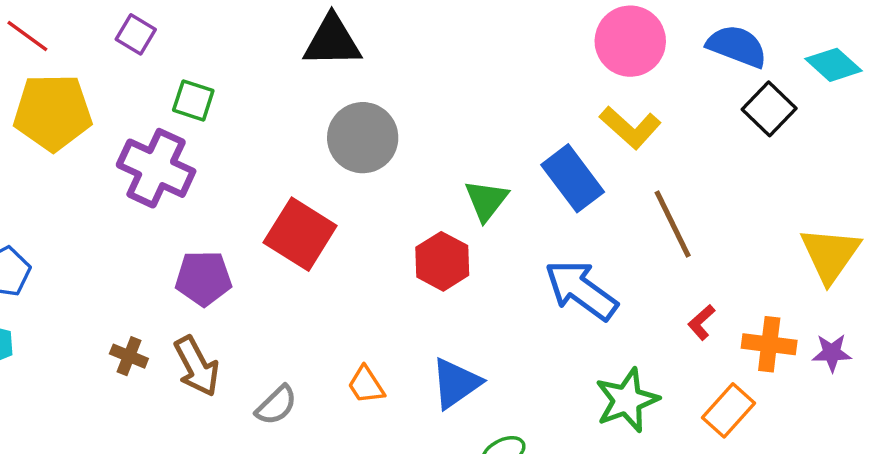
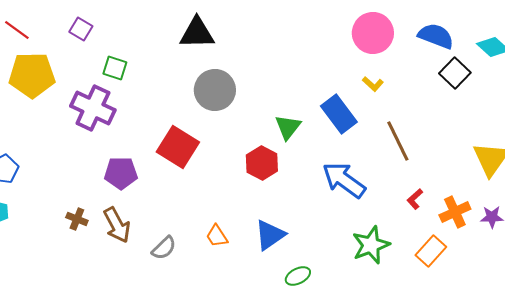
yellow L-shape: (630, 128) -> (373, 84), size x0.6
orange cross: (769, 344) -> (455, 212), turned -32

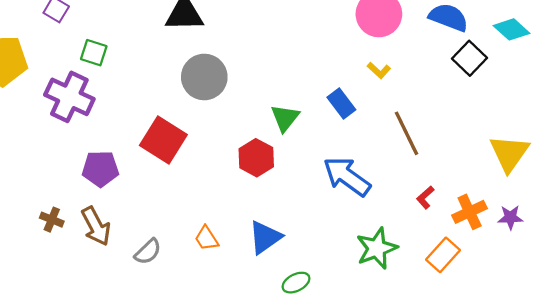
blue rectangle: (339, 114) -> (341, 104), size x0.7

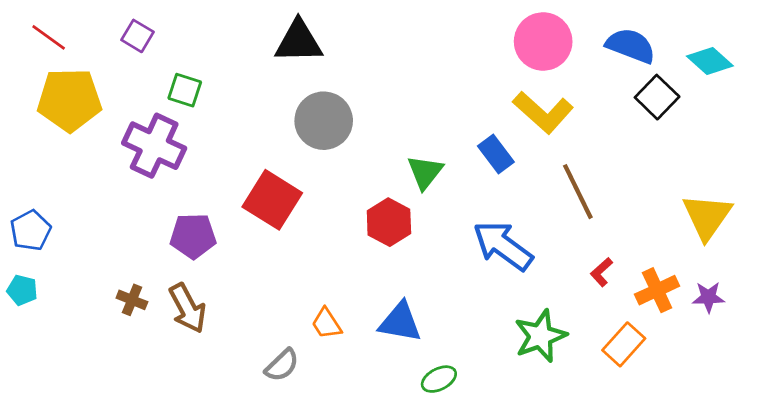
yellow L-shape: (379, 70) -> (543, 112), size x2.0
blue triangle: (265, 237) -> (400, 322), turned 45
gray semicircle: (148, 252) -> (282, 365), moved

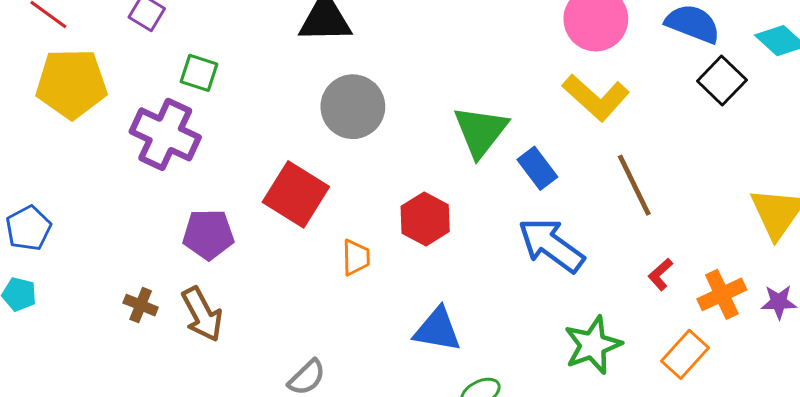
blue rectangle: (496, 154) -> (537, 168), moved
green triangle: (425, 172) -> (480, 131), moved, size x1.4
orange trapezoid: (326, 323) -> (356, 257), moved, turned -148

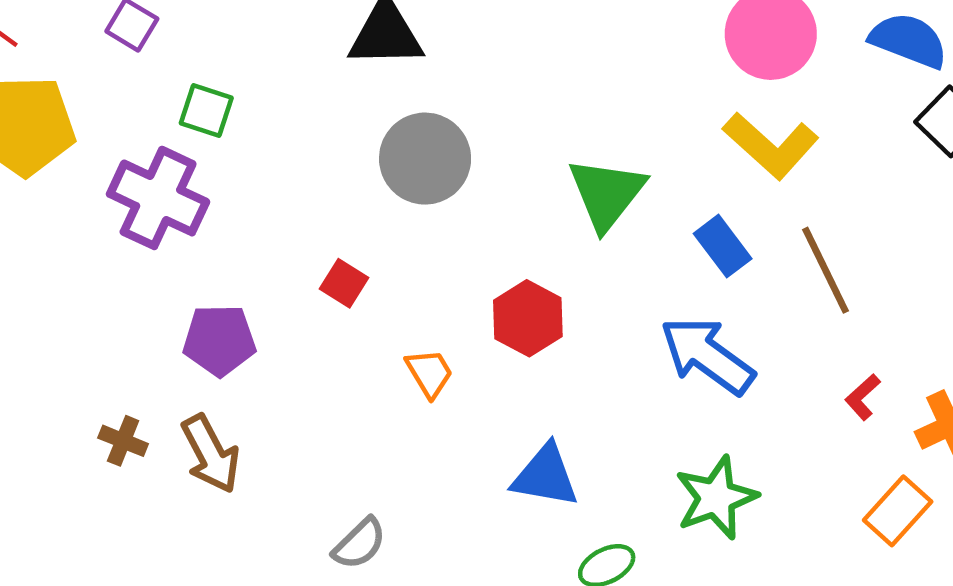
blue rectangle: (537, 168) -> (723, 246), moved
red square: (296, 194) -> (344, 283), size x0.5
orange trapezoid: (356, 257) -> (429, 373), turned -30
green star: (593, 345) -> (716, 498), moved

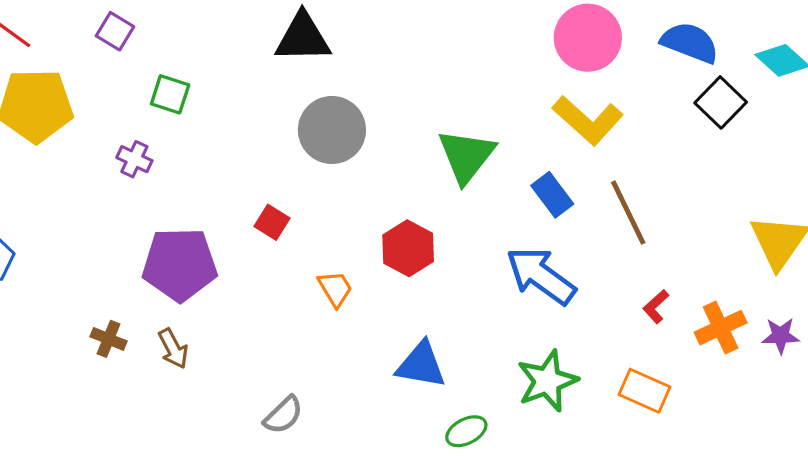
purple cross: (158, 198) -> (134, 159), size x0.5
purple pentagon: (219, 340) -> (180, 264), size x1.4
brown arrow: (211, 454) -> (173, 349), size x0.7
orange rectangle: (898, 511) -> (644, 391), moved, turned 72

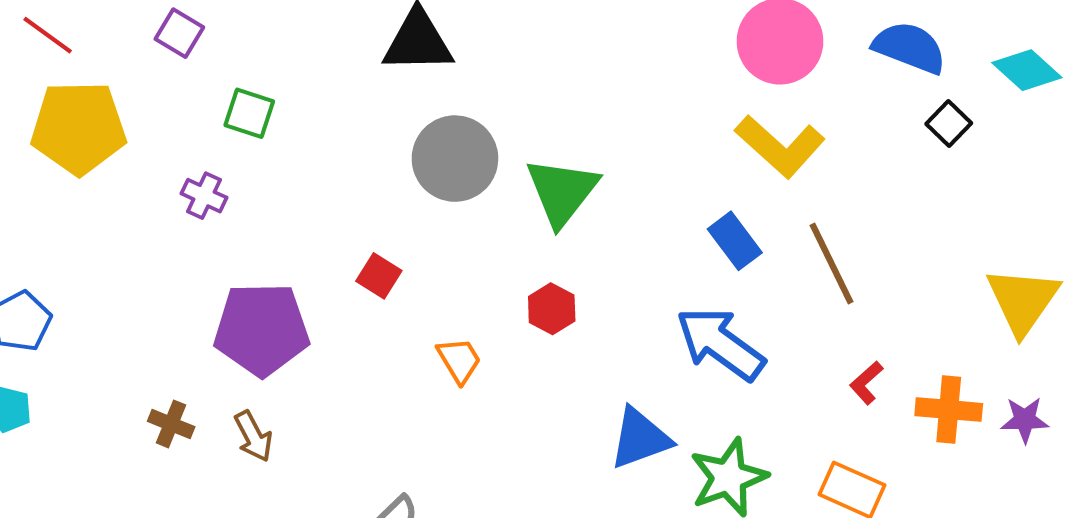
black square: (721, 102) -> (949, 124), size x0.7
green triangle: (466, 156) -> (562, 191), moved
red hexagon: (408, 248) -> (552, 309), size x0.7
orange cross: (721, 328) -> (949, 410), turned 30
blue triangle: (421, 365) -> (640, 438), moved, turned -30

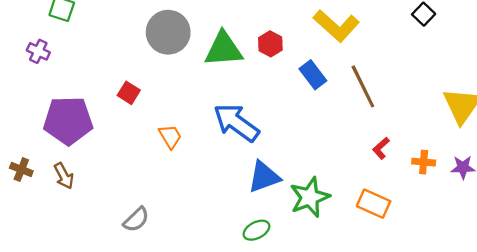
green triangle: (562, 191) -> (223, 49), turned 48
red hexagon: (552, 309) -> (270, 44), moved
blue arrow: (720, 344) -> (236, 123), moved
orange cross: (949, 410) -> (424, 162), size x0.7

